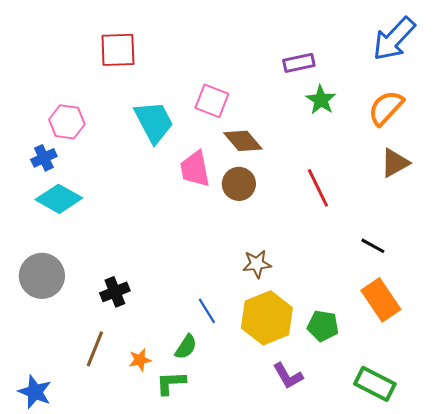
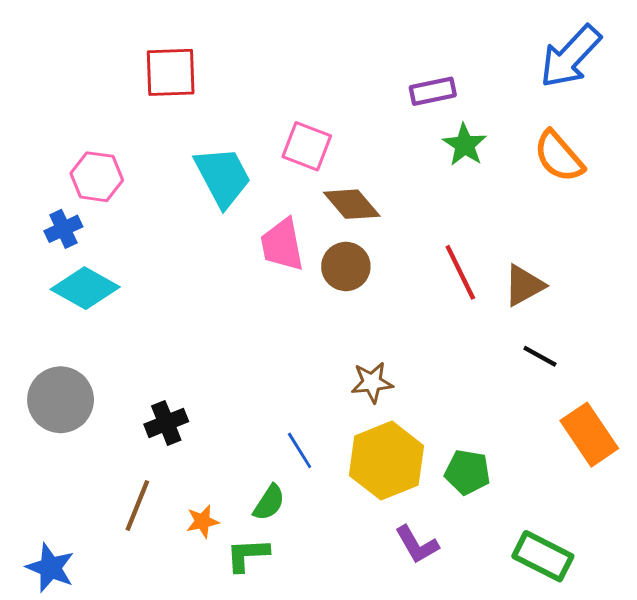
orange semicircle: (386, 108) -> (559, 156), turned -84
brown triangle: (395, 163) -> (524, 285), moved
orange rectangle: (381, 300) -> (589, 435), moved

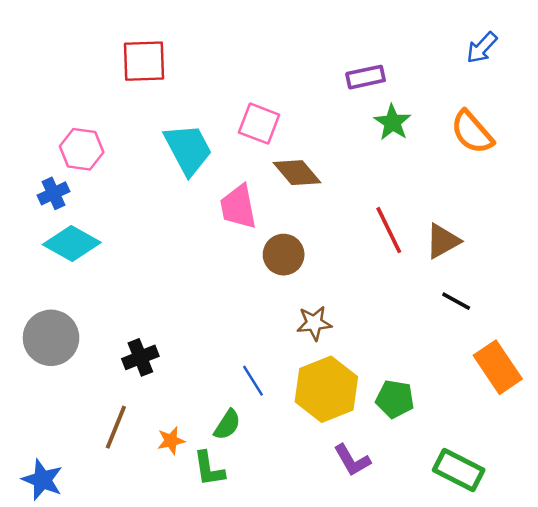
blue arrow: (570, 56) -> (482, 48), size x0.6
brown circle: (346, 266) -> (284, 255), moved
green L-shape: (247, 555) -> (209, 469), turned -96

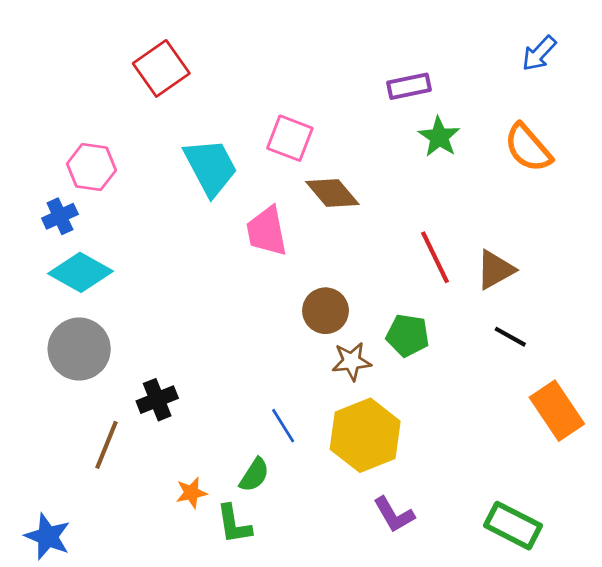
red square: (144, 61) -> (161, 68), turned -33
brown circle: (284, 255) -> (325, 311), moved
gray circle: (51, 338) -> (79, 349), moved
green pentagon: (395, 399) -> (408, 335), moved
brown line: (116, 427) -> (107, 445), moved

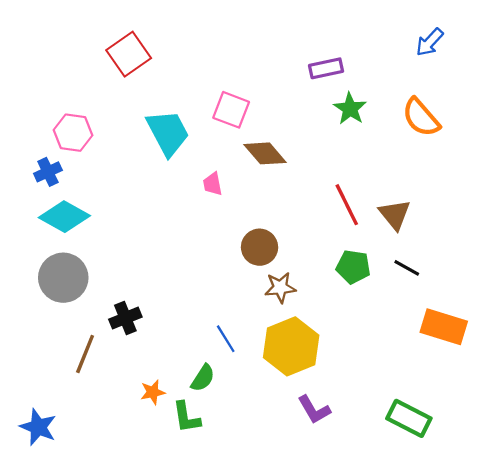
pink trapezoid: (267, 231) -> (213, 184), size x0.6
brown triangle: (495, 270) -> (395, 214), turned -40
green pentagon: (408, 335) -> (353, 267), moved
orange rectangle: (557, 411) -> (444, 327), turned -39

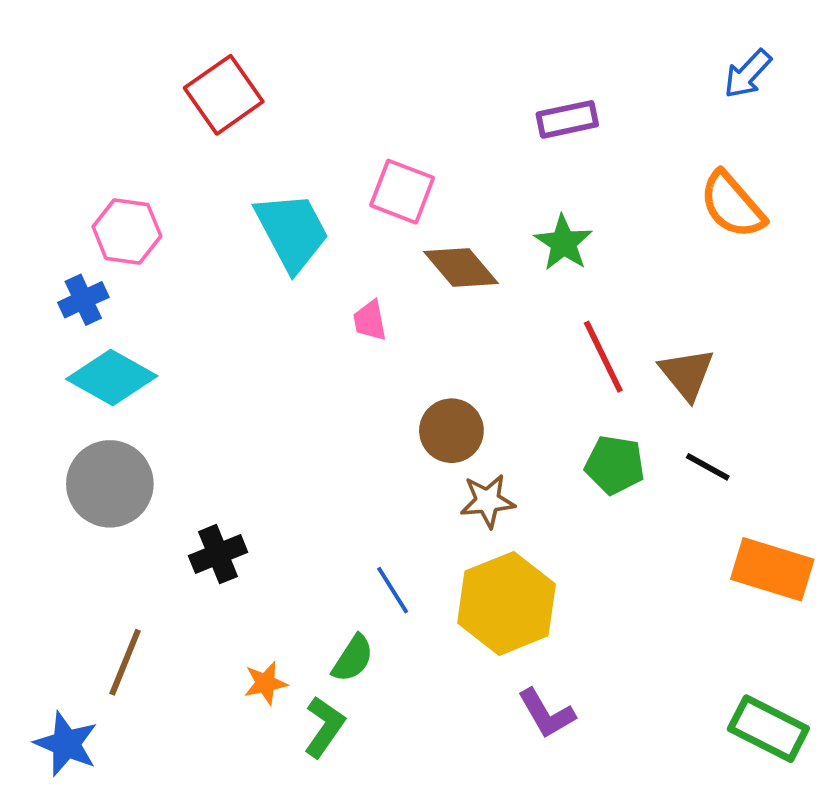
green star: (350, 109) -> (563, 243), moved
brown line: (85, 354) -> (125, 662), moved
green L-shape: (186, 417) -> (324, 727), turned -136
green rectangle: (409, 418) -> (768, 729), moved

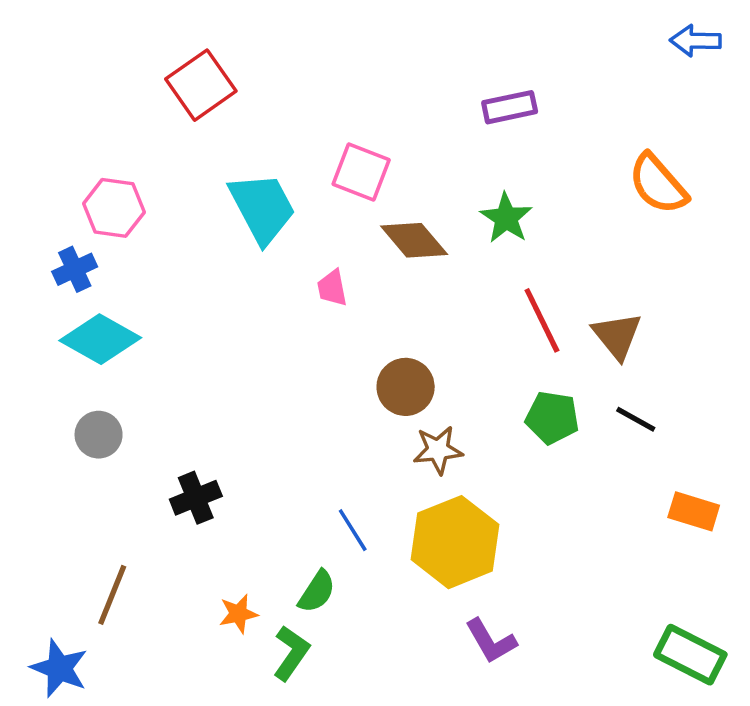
blue arrow: (748, 74) -> (695, 41), moved, turned 48
gray circle: (110, 484) -> (99, 435), size x0.6
orange rectangle: (772, 569) -> (694, 511), size x0.7

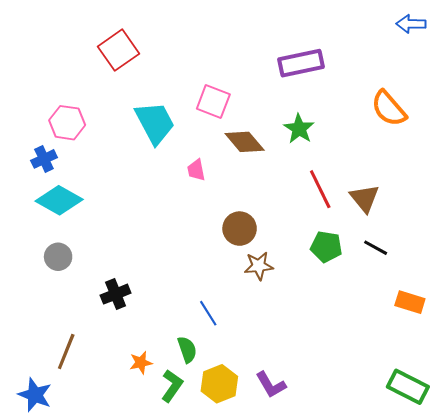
purple rectangle: (510, 107) -> (301, 63), size x1.4
yellow hexagon: (455, 542) -> (219, 384), moved, size x0.7
green semicircle: (317, 592) -> (187, 350), turned -52
purple L-shape: (491, 641) -> (271, 385), moved

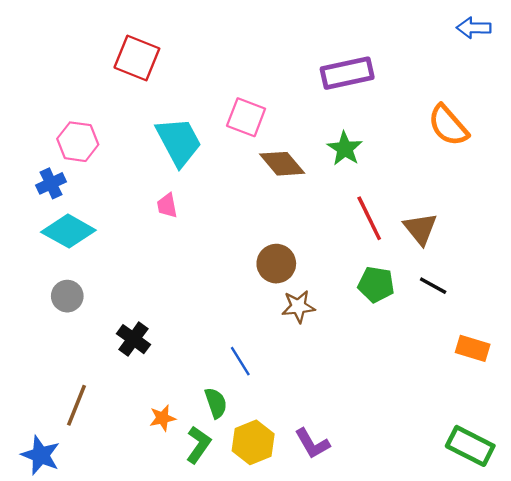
red square: (119, 50) -> (137, 58), turned -33
pink trapezoid: (196, 170) -> (167, 206), moved
black cross: (116, 294) -> (133, 339), turned -32

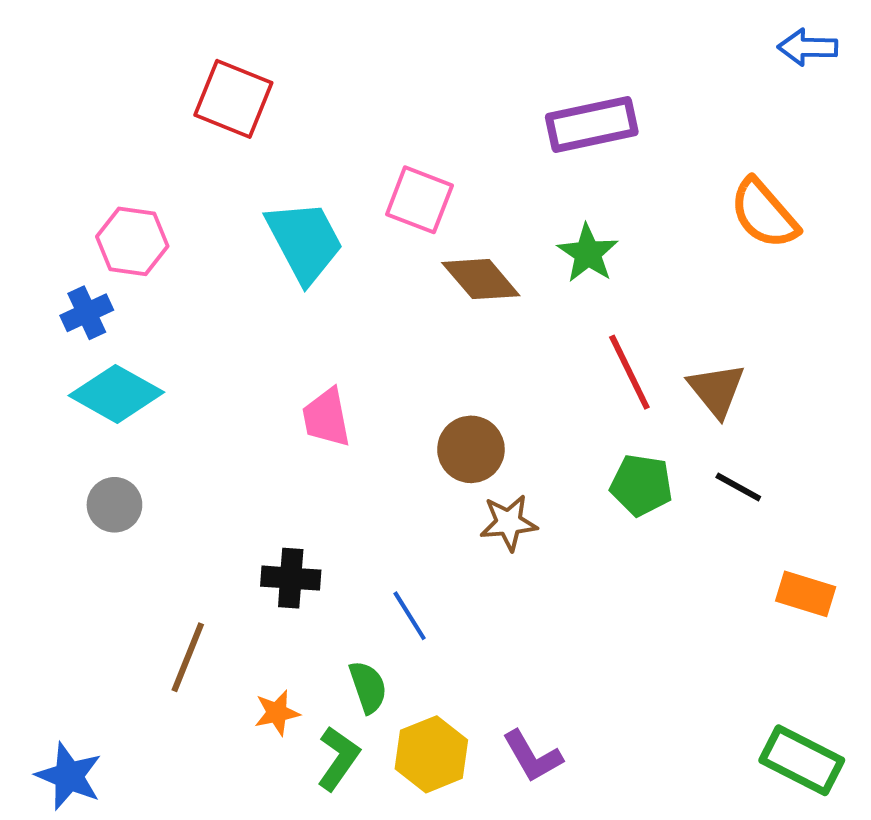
pink trapezoid: (167, 206) -> (326, 418), moved, size x1.4
black cross: (133, 339) -> (291, 578), moved, turned -32
brown line: (77, 405) -> (188, 657), moved

